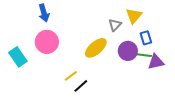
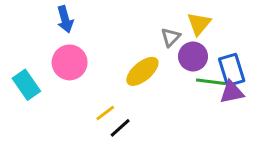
blue rectangle: (146, 38) -> (232, 70), moved, size x1.5
purple circle: (128, 51) -> (193, 56), moved

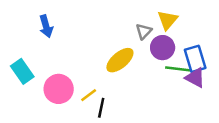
blue arrow: (65, 19) -> (46, 26), moved
pink circle: (70, 62) -> (59, 89), moved
purple triangle: (232, 92) -> (195, 78), turned 40
black line: (120, 128) -> (101, 108), turned -36

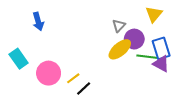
yellow triangle: (168, 20) -> (154, 14), moved
yellow ellipse: (120, 60) -> (120, 49), moved
black line: (101, 108) -> (84, 89), turned 35

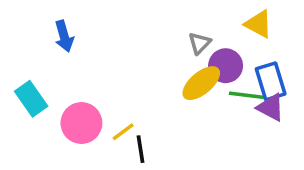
yellow triangle: (154, 14) -> (259, 24), turned -42
black line: (84, 89) -> (140, 149), turned -56

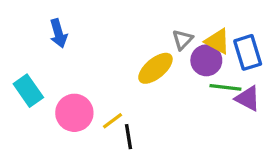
yellow triangle: (259, 24) -> (217, 41), moved
blue rectangle: (271, 81) -> (248, 52), moved
yellow ellipse: (201, 83) -> (155, 68), moved

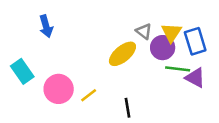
gray triangle: (182, 40) -> (144, 31), turned -36
yellow triangle: (217, 41) -> (171, 33), turned 35
black line: (128, 137) -> (128, 108), moved

